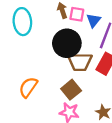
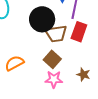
orange semicircle: (28, 87) -> (14, 63), turned 36

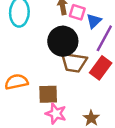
brown square: (52, 59) -> (48, 94), moved, turned 30

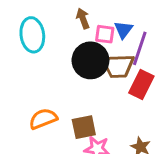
pink square: (77, 12) -> (105, 34), moved
brown trapezoid: (74, 62) -> (118, 66), moved

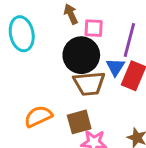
blue triangle: (124, 30) -> (115, 67), moved
brown trapezoid: (118, 66) -> (89, 84), moved

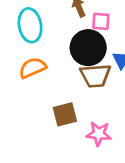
orange semicircle: (38, 116) -> (32, 68), moved
brown square: (79, 122) -> (65, 114), moved

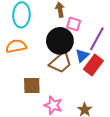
brown trapezoid: (95, 76) -> (61, 62), turned -50

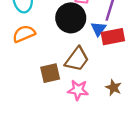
brown trapezoid: (61, 62) -> (77, 59), moved
red rectangle: (93, 65) -> (113, 37), turned 54

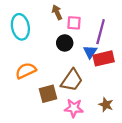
black circle: (71, 18) -> (65, 43), size x0.6
orange semicircle: (24, 34) -> (26, 71), moved

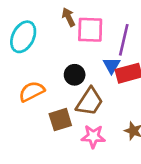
pink square: (74, 23) -> (90, 30), size x1.5
cyan ellipse: (20, 27) -> (23, 37), turned 40
black circle: (65, 43) -> (75, 75), moved

